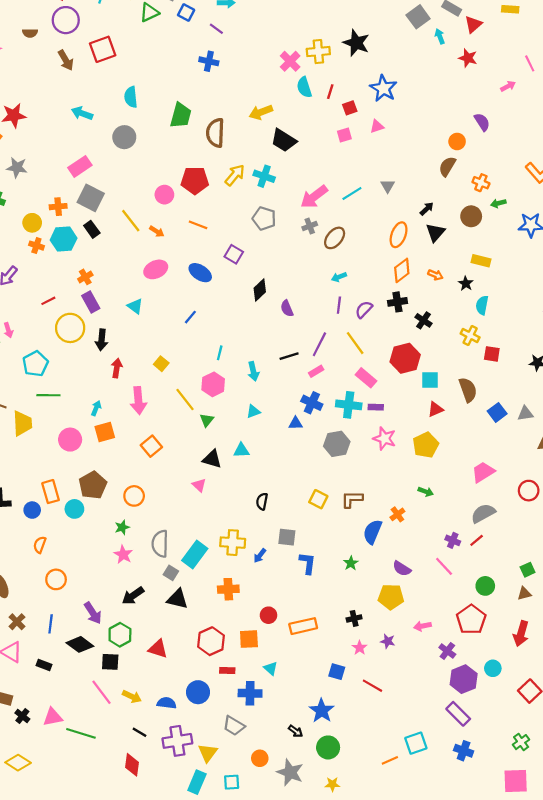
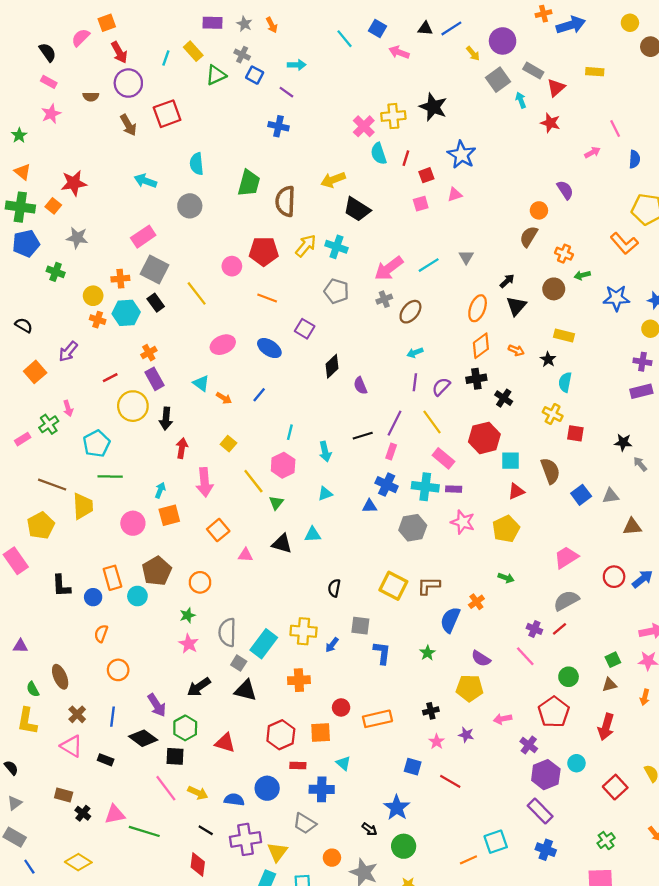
orange arrow: (157, 231) -> (224, 398), moved
pink rectangle: (316, 371) -> (391, 452), turned -40
pink triangle: (199, 485) -> (246, 555), moved, turned -40
yellow square: (318, 499) -> (393, 586), size x1.4

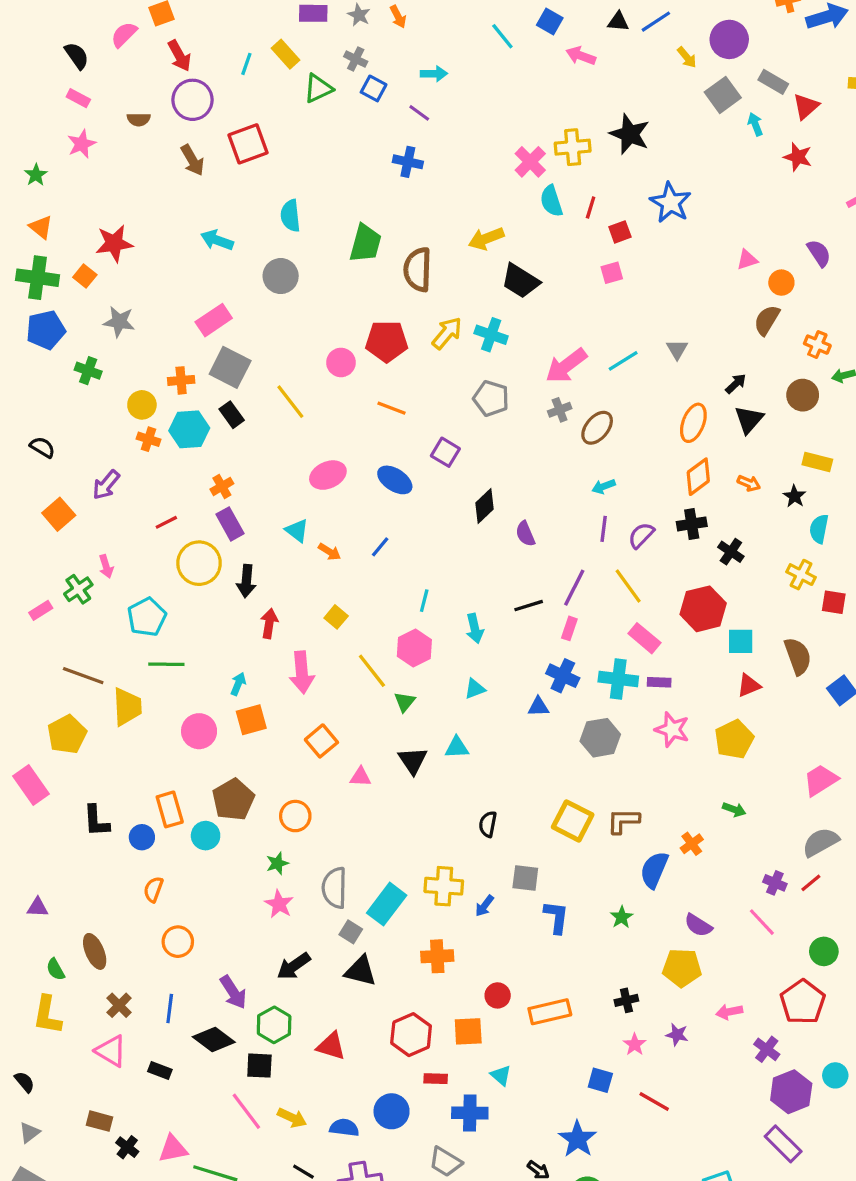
pink triangle: (455, 195) -> (747, 260), moved
black triangle: (282, 544) -> (413, 761), turned 40

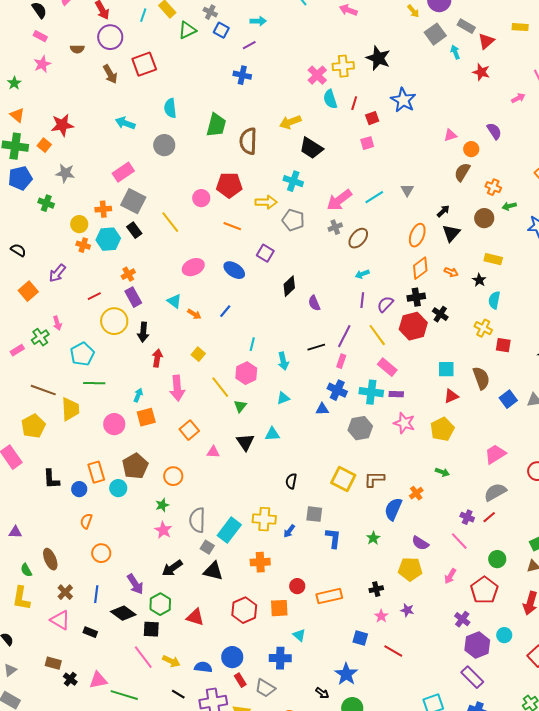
purple line: (419, 113) -> (249, 45), turned -64
yellow arrow: (447, 333) -> (266, 202), moved, turned 50
red hexagon: (703, 609) -> (413, 326), moved
pink arrow: (729, 1012) -> (450, 576), moved, turned -49
red rectangle: (436, 1079) -> (240, 680), moved, turned 56

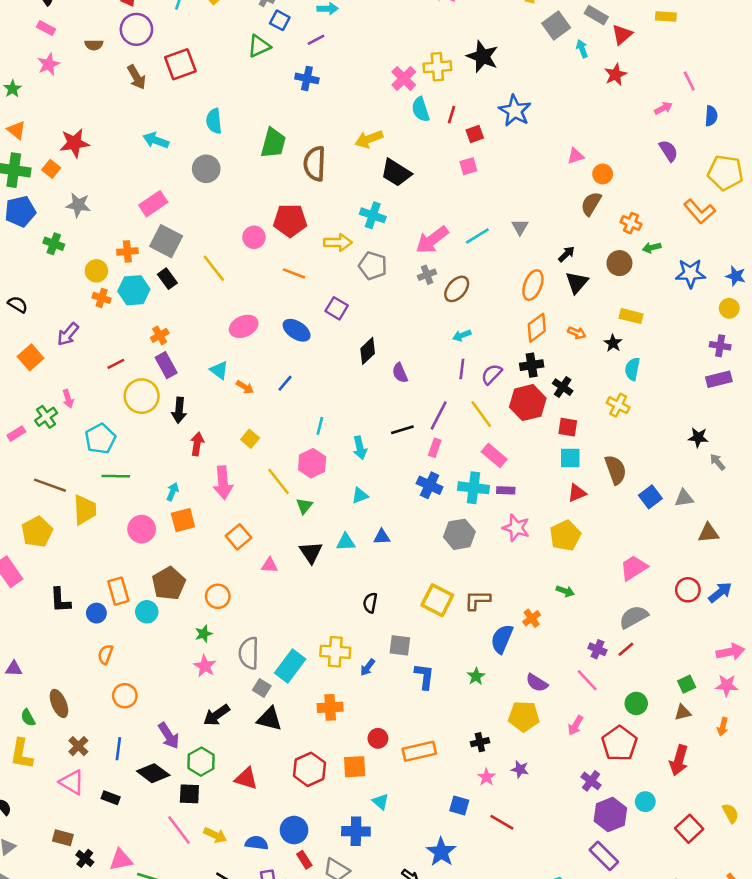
green triangle: (187, 30) -> (259, 46), moved
red star: (481, 72) -> (616, 75), turned 30
purple semicircle: (494, 131) -> (669, 151), moved
red square: (503, 345) -> (568, 427), moved
blue triangle: (322, 409) -> (382, 537), moved

